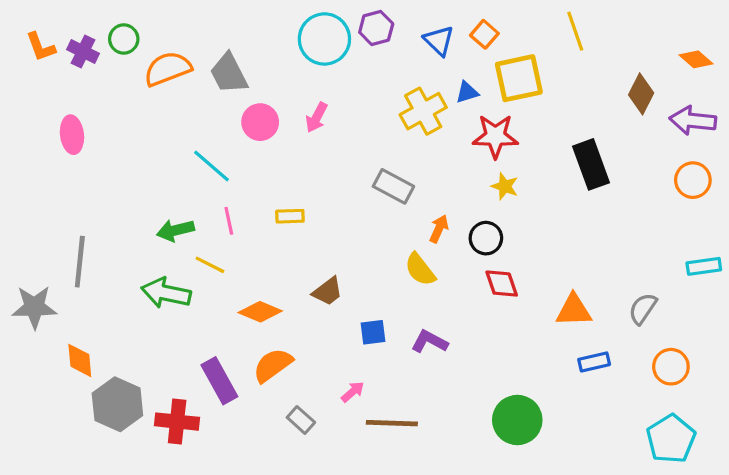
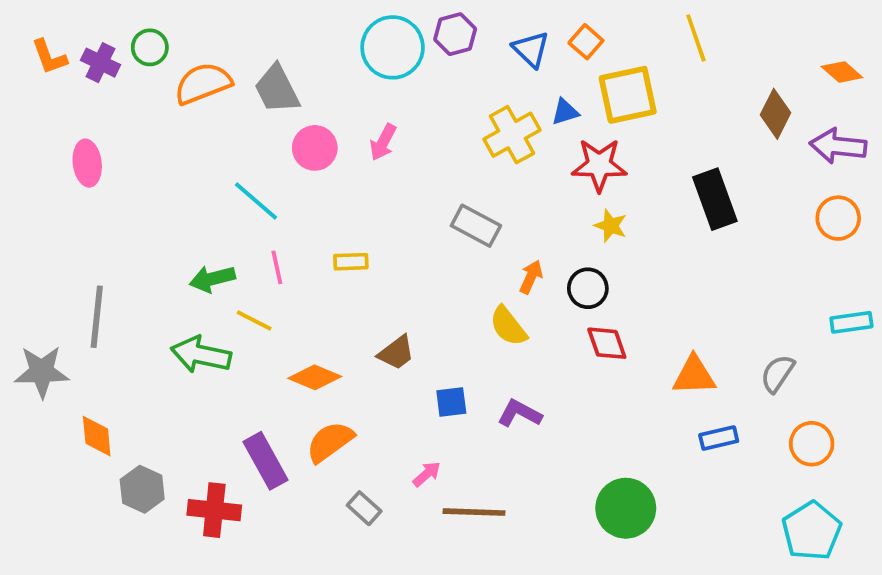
gray hexagon: (117, 404) -> (142, 489), size x0.7

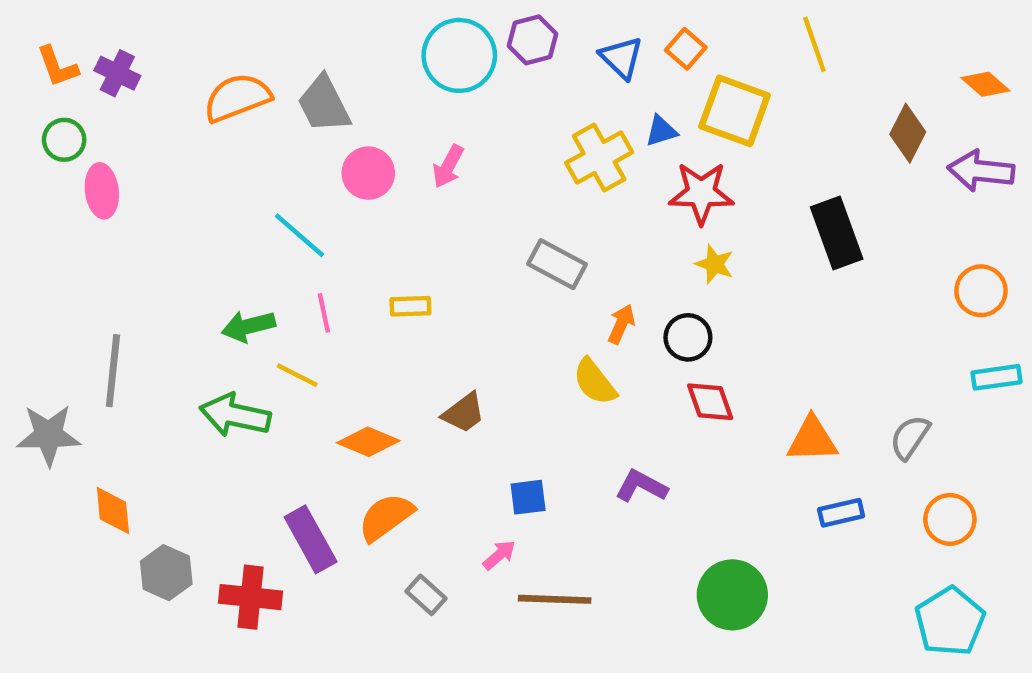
green circle: (150, 47) -> (64, 140), moved
yellow square: (628, 95) -> (735, 111), turned 32
orange circle: (838, 218) -> (981, 291), moved
blue square: (451, 402) -> (528, 497), moved
purple L-shape: (520, 413) -> (641, 486), moved

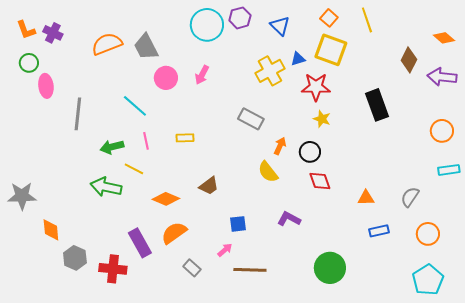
orange square: (686, 49) -> (329, 18), moved
gray line: (113, 371) -> (78, 114), moved
orange triangle: (812, 439) -> (366, 198), size x0.7

